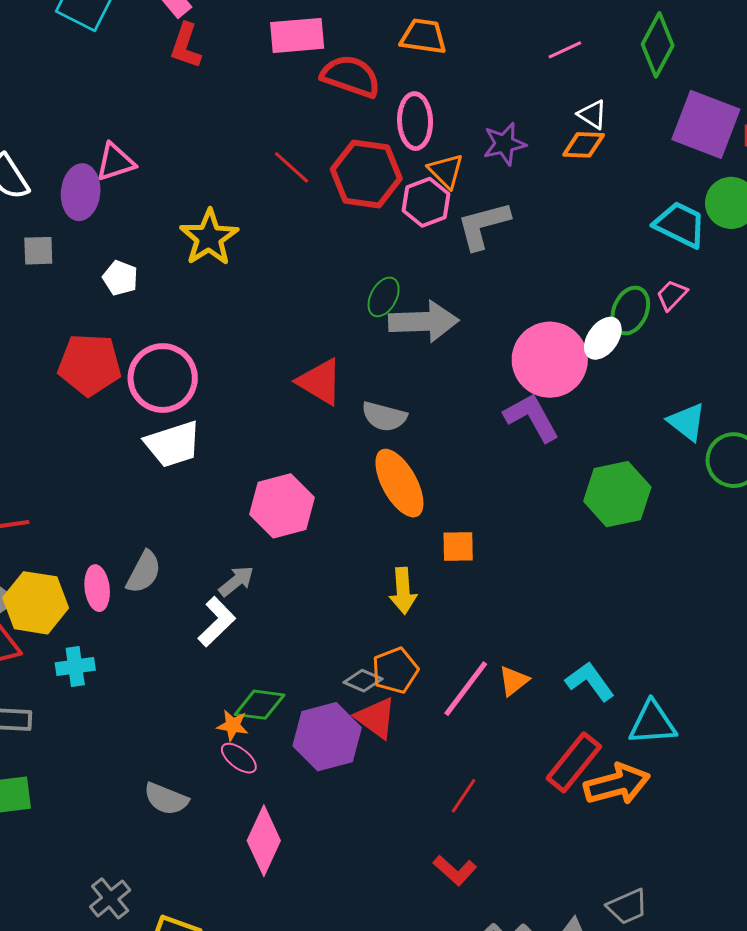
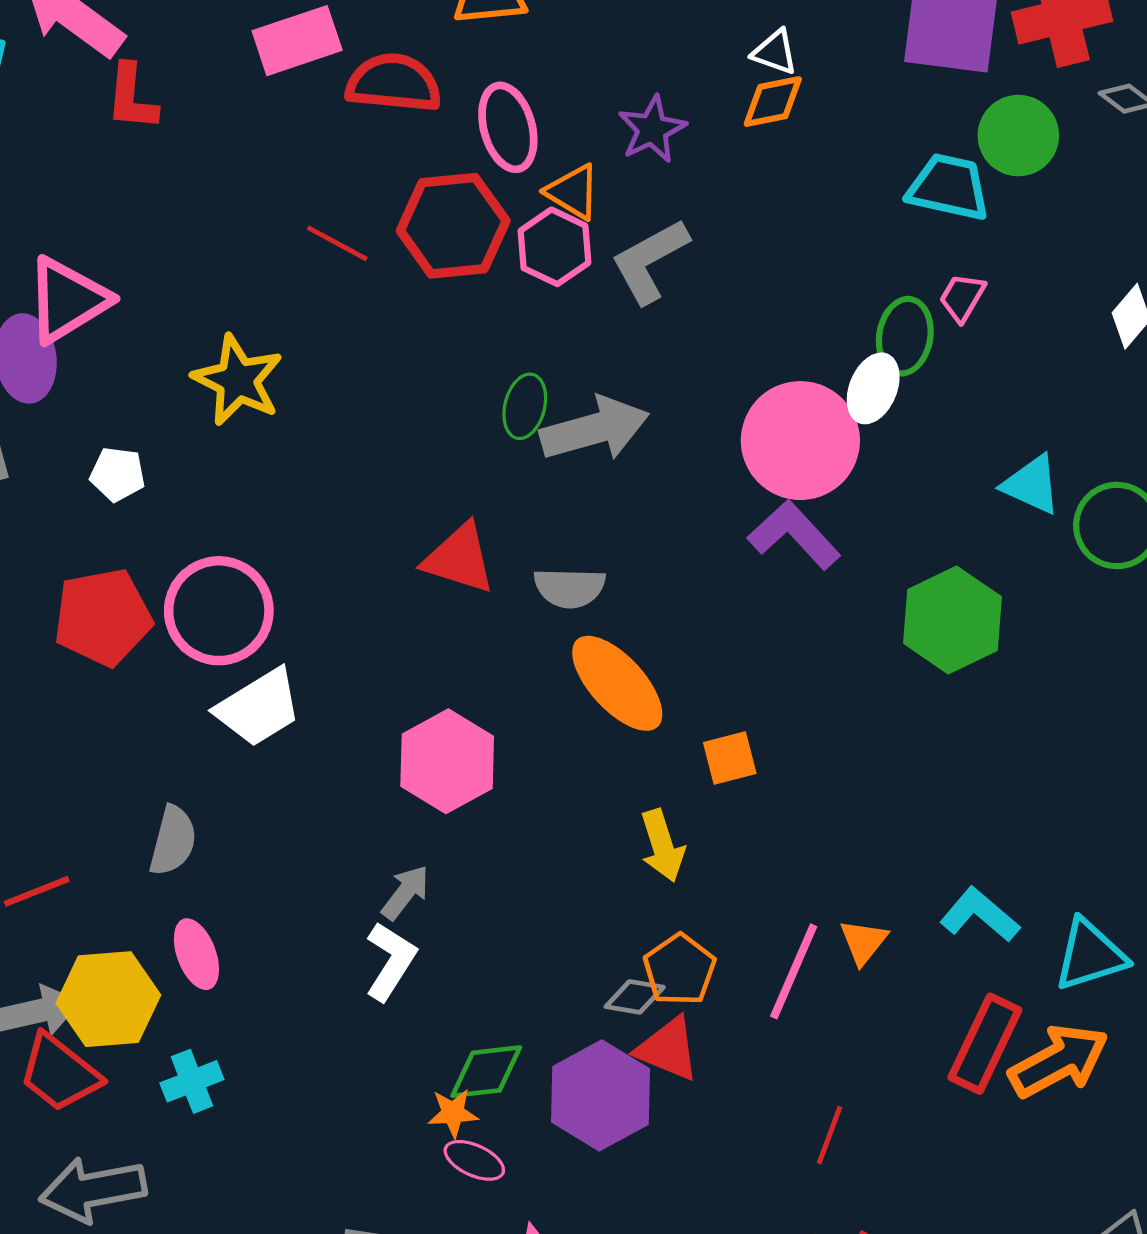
pink triangle: (115, 162) -> (67, 300), size x1.4
gray semicircle: (144, 572) -> (173, 841), moved

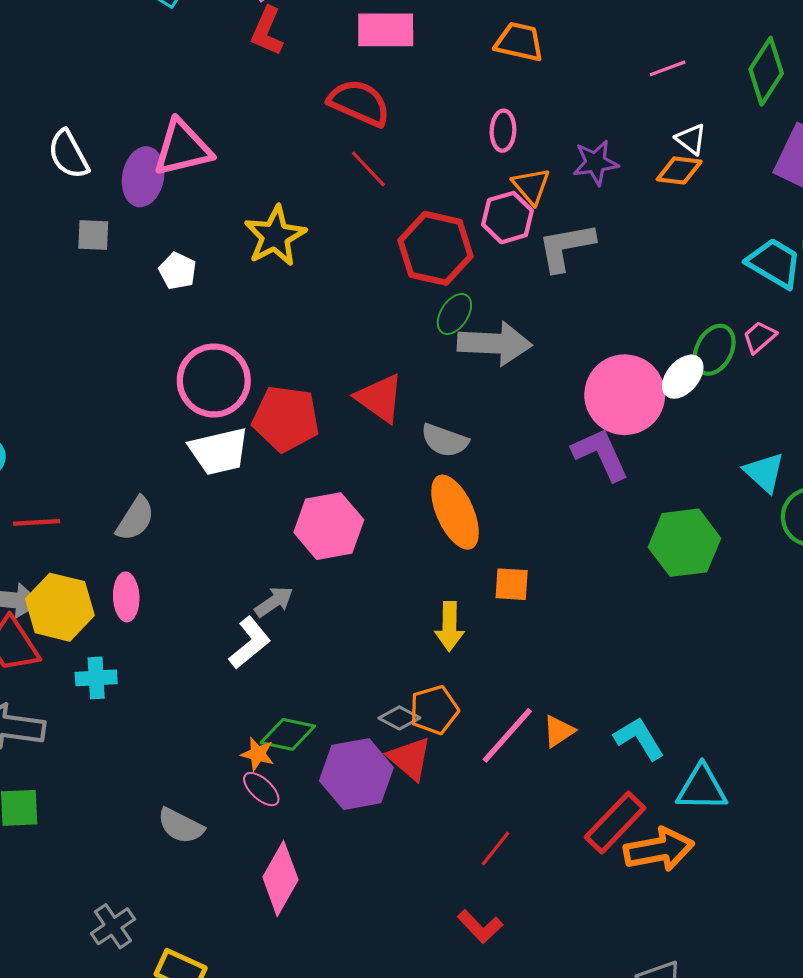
red semicircle: (394, 83) -> (359, 103), moved
pink ellipse: (508, 127) -> (503, 131), size x0.7
red hexagon: (453, 226) -> (436, 248), moved
red pentagon: (103, 617) -> (286, 419), moved

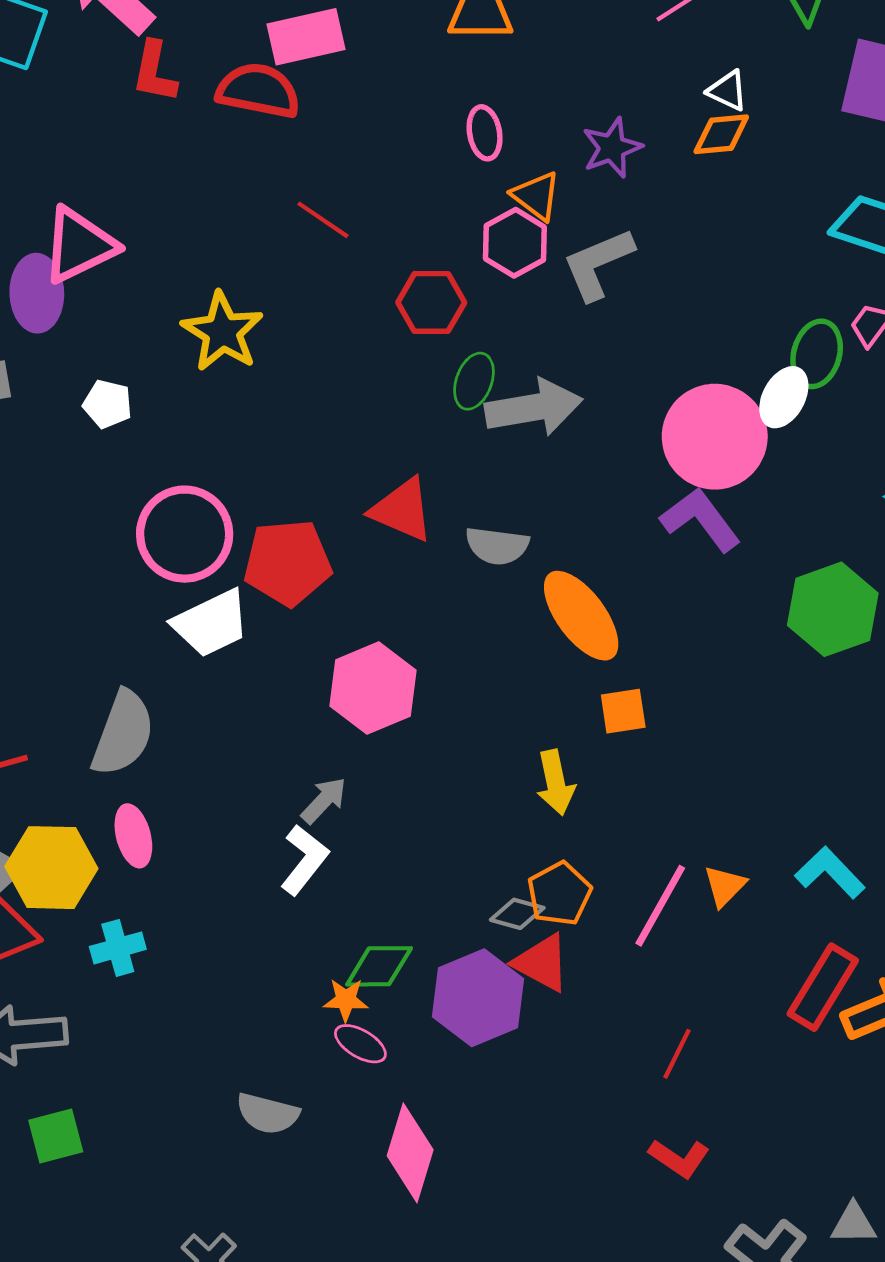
red semicircle: (359, 103) -> (258, 91), moved
red hexagon: (436, 248) -> (431, 302), size x0.7
orange ellipse: (455, 512) -> (581, 616), moved
gray semicircle: (135, 519) -> (123, 733), size x1.4

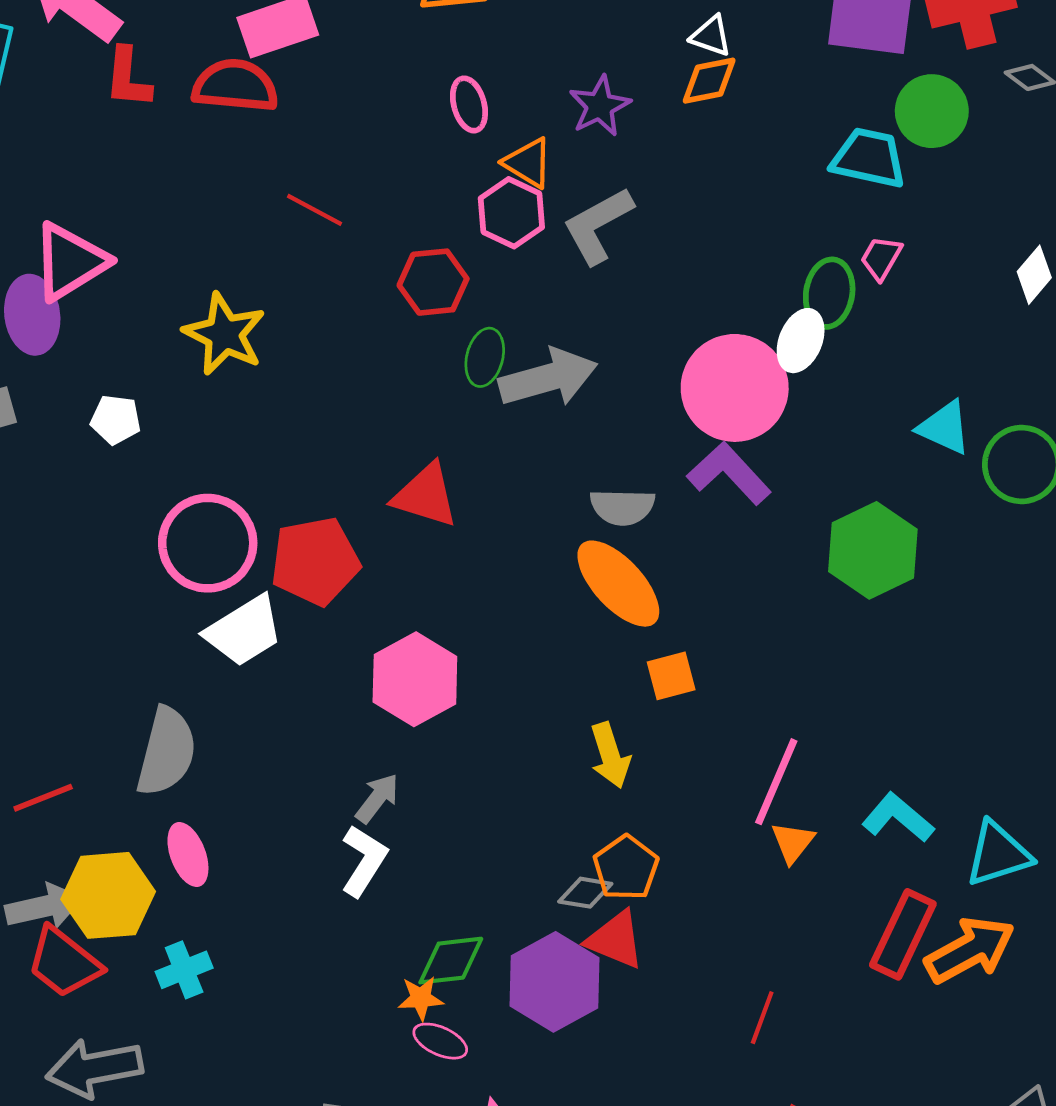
gray semicircle: (497, 546) -> (622, 507), moved
pink line: (660, 906) -> (776, 782), moved

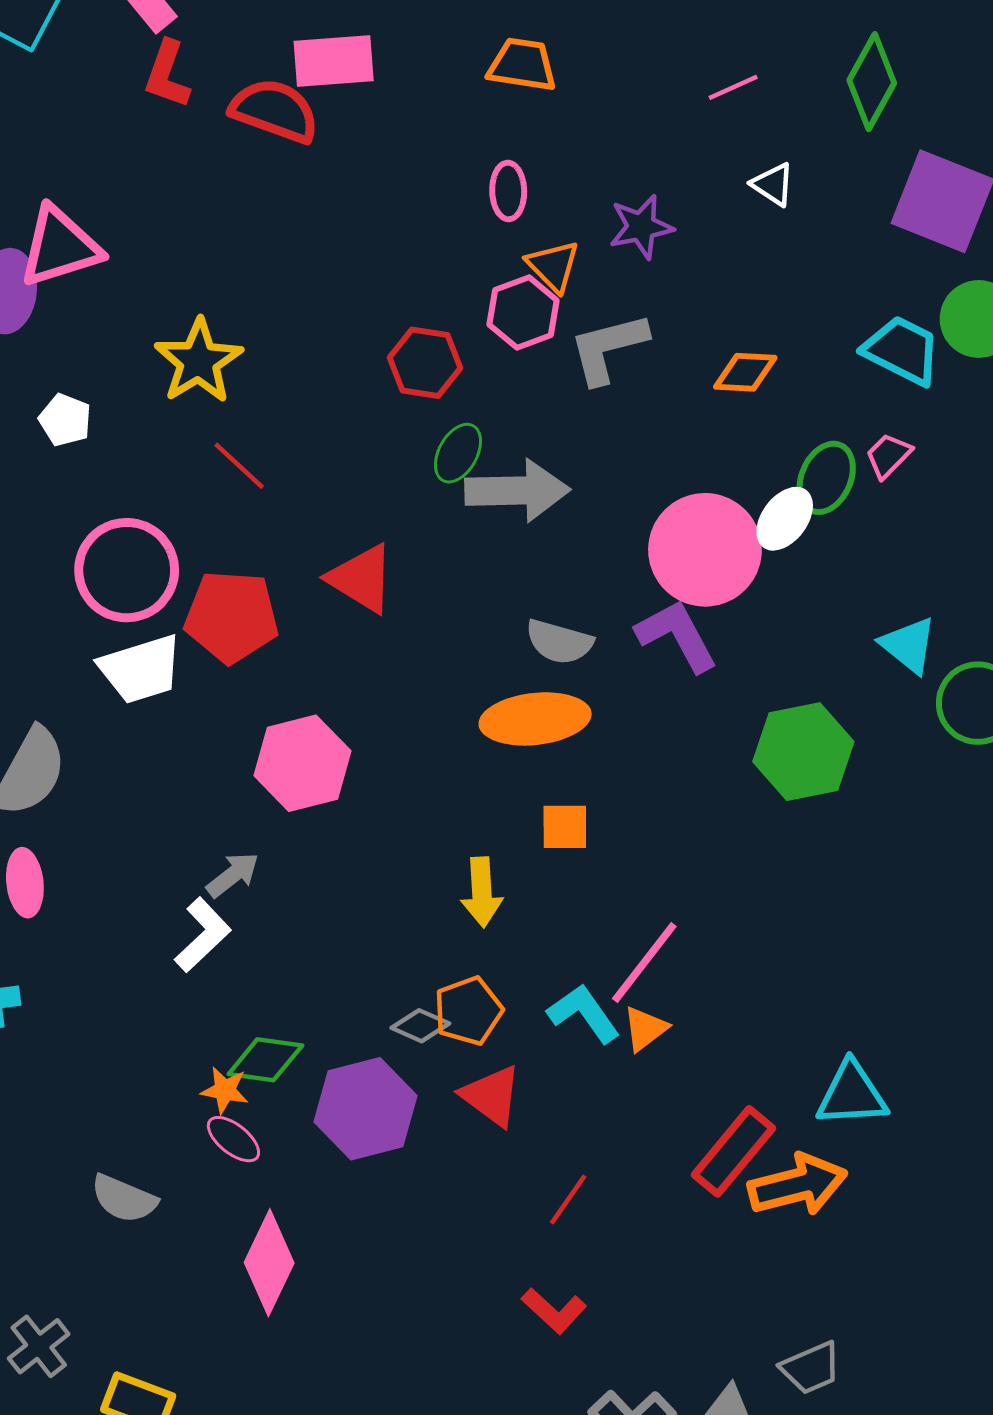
orange diamond: (709, 81) -> (745, 372), moved
red line: (314, 210) -> (239, 466), moved
orange ellipse: (618, 584) -> (535, 719), turned -68
cyan L-shape: (898, 818) -> (584, 1013), moved
red triangle: (615, 940) -> (491, 1096), moved

